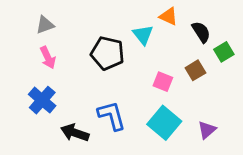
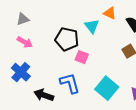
pink arrow: (48, 57) -> (25, 42), turned -35
pink square: (163, 82) -> (82, 57), moved

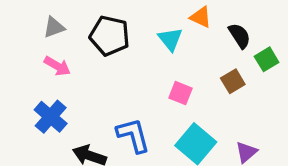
black pentagon: (67, 39) -> (110, 36), moved
pink square: (82, 57) -> (180, 93), moved

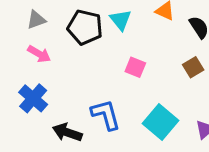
cyan triangle: (170, 39) -> (121, 20), moved
pink square: (180, 93) -> (135, 67), moved

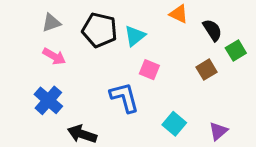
cyan triangle: (121, 20) -> (135, 36), moved, turned 30
blue L-shape: (106, 115) -> (125, 97), moved
cyan square: (161, 122) -> (174, 124), size x0.7

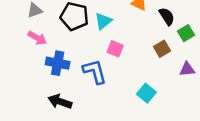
blue cross: (48, 100) -> (58, 63), moved, turned -30
cyan square: (174, 124) -> (146, 93), moved
purple triangle: (218, 131) -> (187, 69), moved, turned 35

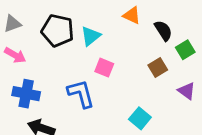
blue cross: (58, 63) -> (26, 94), moved
purple triangle: (187, 69) -> (187, 91), turned 42

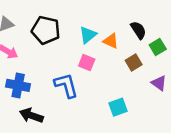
orange triangle: (132, 15) -> (111, 41), moved
cyan triangle: (91, 36) -> (88, 35), moved
cyan square: (140, 118) -> (118, 107), turned 30

